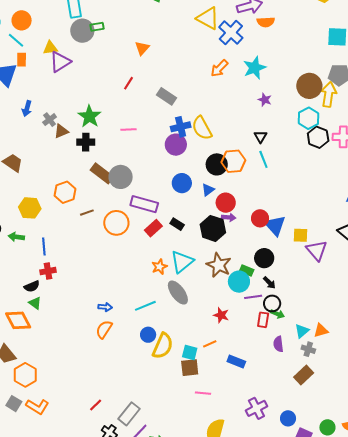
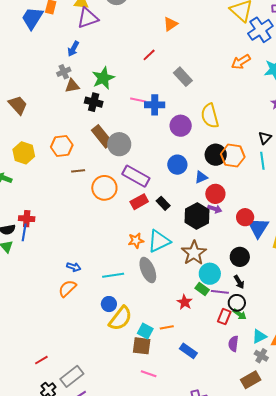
blue arrow: (27, 108) -> (73, 49), moved
blue cross: (181, 127) -> (155, 105), moved
blue line: (44, 246) -> (24, 232), moved
green rectangle: (247, 270) -> (202, 289), moved

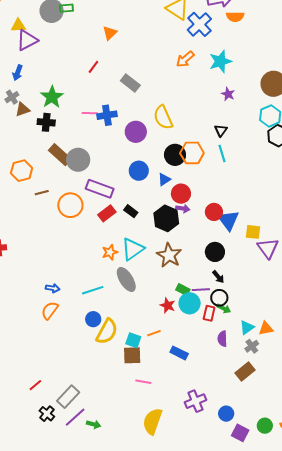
cyan circle: (210, 274) -> (190, 303), moved
gray cross: (261, 356) -> (252, 346), turned 32

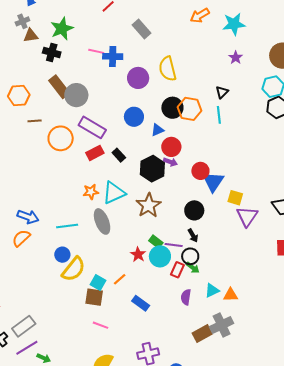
blue arrow: (53, 288) -> (28, 217), size x1.5
orange line: (154, 333) -> (120, 279), turned -32
gray cross: (252, 346) -> (222, 325), moved, size x1.6

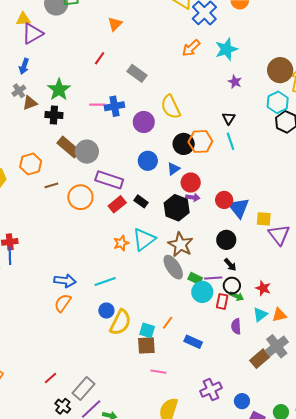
gray ellipse: (102, 221) -> (173, 267), moved
red star: (138, 254) -> (263, 288), moved

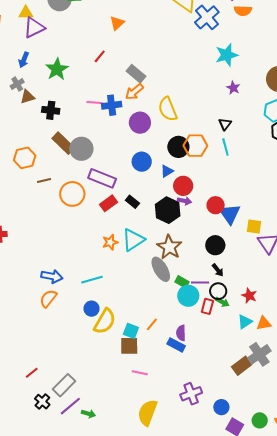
orange arrow: (191, 48) -> (134, 92), moved
green star: (59, 90) -> (57, 69), moved
purple semicircle: (236, 326) -> (181, 333), moved

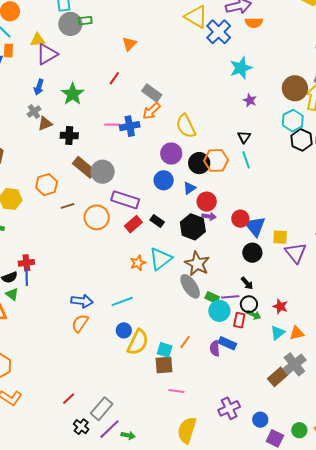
purple circle: (140, 123) -> (171, 154), moved
black circle: (215, 245) -> (252, 253), moved
blue rectangle: (176, 345) -> (227, 343), moved

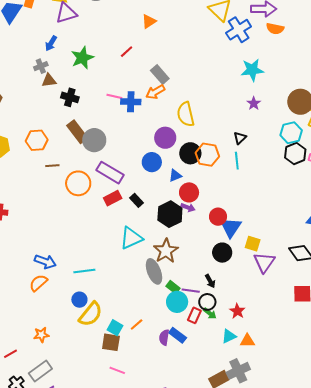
orange star: (138, 263) -> (41, 335), moved

